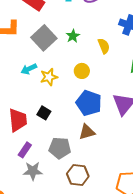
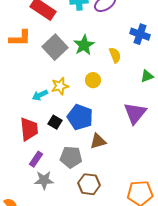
green star: (73, 36) -> (84, 45), size x1.5
cyan arrow: (29, 69) -> (40, 95), moved
blue pentagon: (89, 103) -> (80, 117), moved

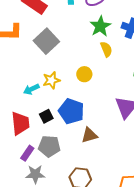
green star: (84, 45) -> (100, 26), moved
black square: (55, 122) -> (46, 116), turned 32
gray pentagon: (71, 157) -> (49, 146), moved

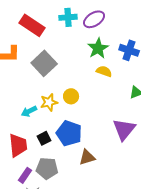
yellow semicircle: (106, 49) -> (104, 71), turned -49
yellow circle: (84, 74) -> (71, 96), moved

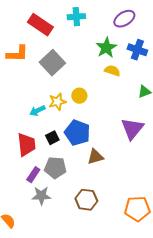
purple ellipse: (94, 19) -> (124, 19), moved

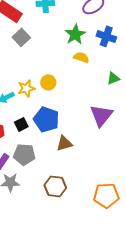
gray square: (52, 63) -> (21, 37), moved, size x0.7

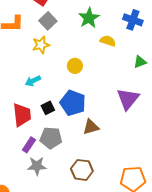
green star: (75, 34) -> (89, 18), moved
yellow star: (26, 88) -> (41, 45), moved

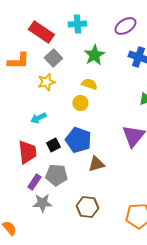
yellow semicircle: (108, 41) -> (89, 84), moved

